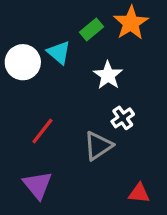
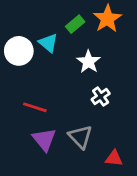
red line: (42, 131) -> (35, 107), turned 70
gray triangle: (98, 146) -> (80, 137), moved, turned -40
purple triangle: (38, 185) -> (44, 139), moved

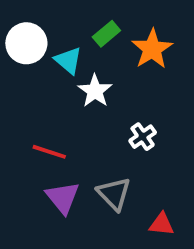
orange star: (107, 19) -> (152, 49), moved
white circle: (19, 51) -> (26, 43), moved
white star: (89, 62) -> (95, 91), moved

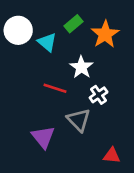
white star: (95, 91) -> (81, 67), moved
red line: (49, 152) -> (55, 88), moved
gray triangle: (114, 194) -> (79, 120), moved

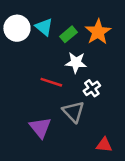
green rectangle: (73, 24) -> (69, 34), moved
cyan triangle: (47, 42) -> (44, 27), moved
white star: (81, 67) -> (76, 63), turned -30

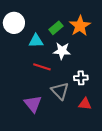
cyan triangle: (44, 27) -> (36, 41), moved, turned -42
white cross: (92, 88) -> (81, 78), moved, turned 32
red triangle: (104, 145) -> (85, 104), moved

